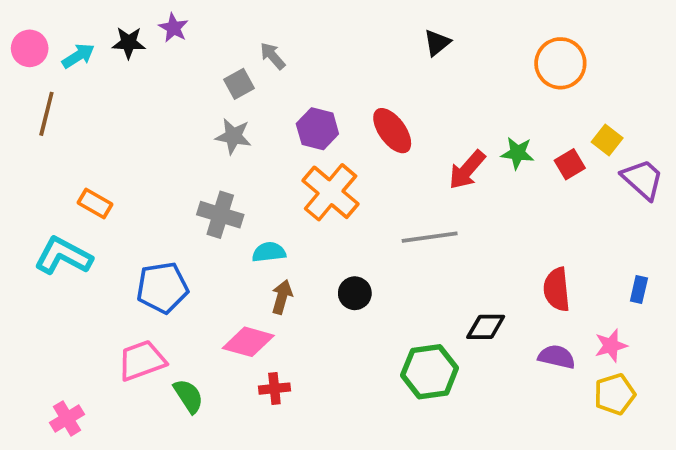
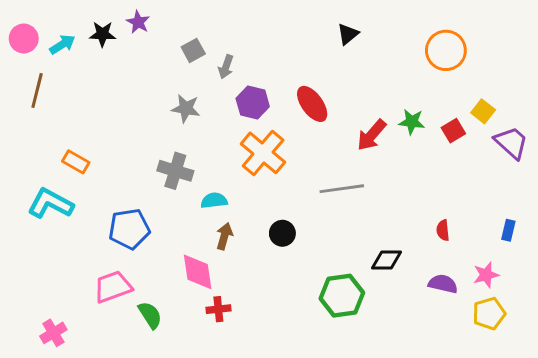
gray arrow: (273, 56) -> (226, 67), moved, turned -120
gray square: (239, 84) -> (193, 50), moved
red semicircle: (557, 289) -> (443, 230), size x0.6
pink diamond: (248, 342) -> (198, 272), turned 66

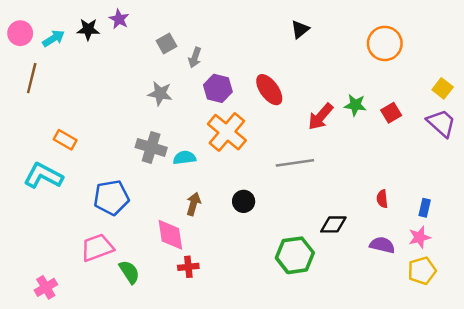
yellow square: (483, 111) -> (443, 88), moved
cyan semicircle: (214, 201) -> (184, 158), moved
blue rectangle: (508, 230) -> (425, 208), moved

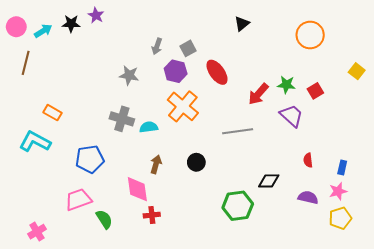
gray square: (167, 43) -> (188, 48), moved
purple trapezoid: (441, 123) -> (292, 116), moved

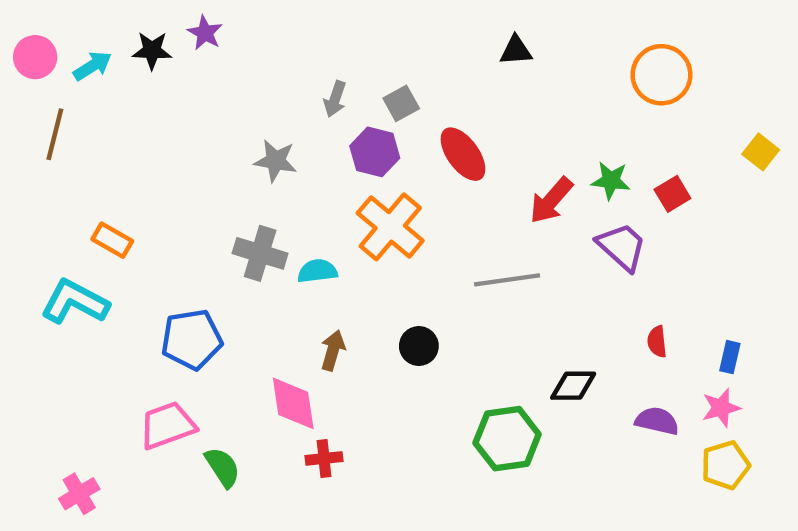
black triangle: (242, 24) -> (516, 50), turned 35

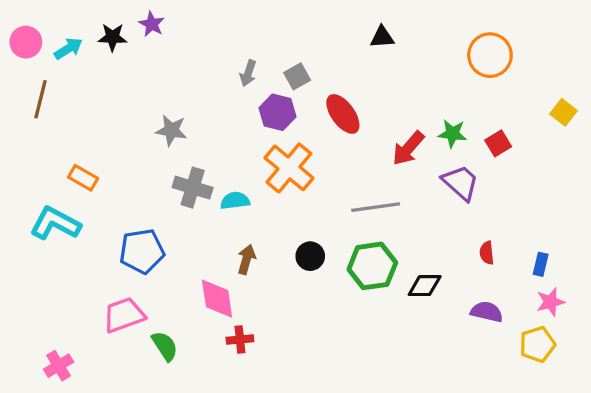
gray star: (275, 161) -> (171, 130), moved
pink star: (721, 408) -> (550, 302), moved
green hexagon: (507, 439) -> (372, 266), moved

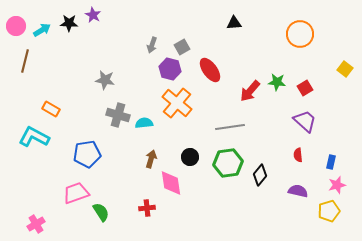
purple trapezoid: (461, 183) -> (305, 121), moved
black diamond: (425, 286) -> (260, 175), turned -50
pink diamond: (217, 299) -> (171, 183), moved

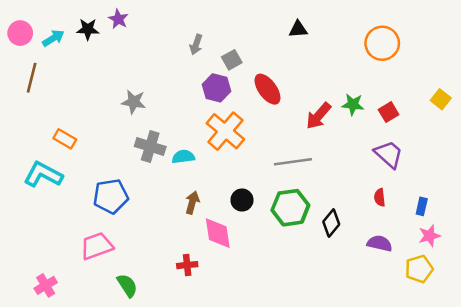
gray arrow: (152, 45) -> (196, 45), moved
yellow square: (345, 69) -> (441, 99), moved
green semicircle: (101, 212) -> (127, 285), moved

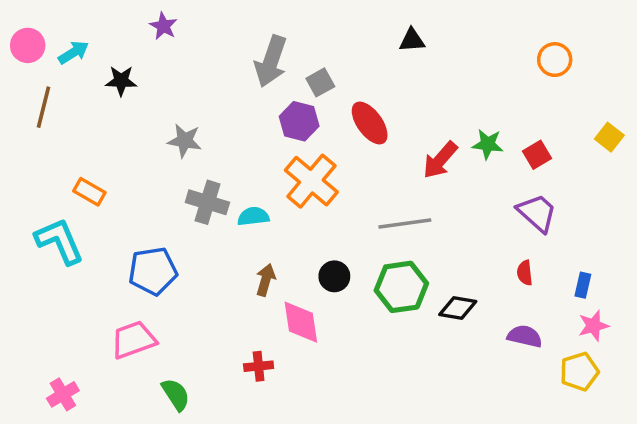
black star: (88, 29) -> (121, 81), moved
orange circle: (382, 43) -> (555, 60), moved, size x0.7
gray arrow: (196, 45) -> (271, 61), size x1.8
cyan L-shape: (43, 175) -> (59, 241), turned 39
black diamond: (331, 223) -> (458, 308), turned 60

